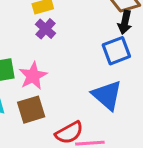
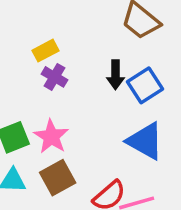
black arrow: (125, 22) -> (116, 75), moved

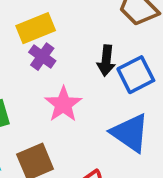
yellow rectangle: (46, 51) -> (36, 28), size x1.4
pink star: (51, 137) -> (63, 104), moved

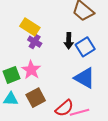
yellow rectangle: (36, 28) -> (30, 27), turned 60
pink star: (63, 104) -> (31, 70), moved

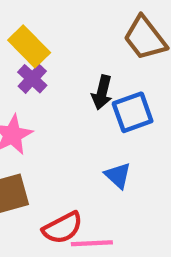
blue triangle: (85, 78) -> (118, 176), size x0.6

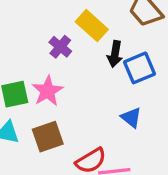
yellow rectangle: (29, 46) -> (92, 26), moved

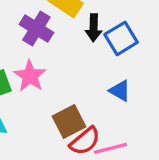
purple cross: (60, 47) -> (36, 28), size x1.4
brown square: (48, 137) -> (69, 121), moved

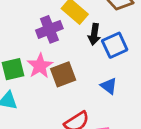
purple cross: (36, 28) -> (49, 29), turned 30
brown square: (69, 121) -> (63, 74), moved

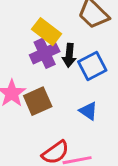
purple cross: (49, 29) -> (45, 53), moved

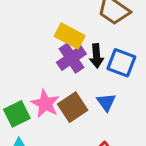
blue square: (92, 66) -> (121, 63), turned -32
blue triangle: (88, 111) -> (106, 102), moved, turned 30

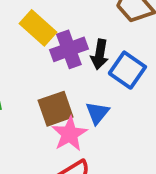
yellow rectangle: (70, 36) -> (38, 28), moved
pink star: (45, 104) -> (69, 134), moved

